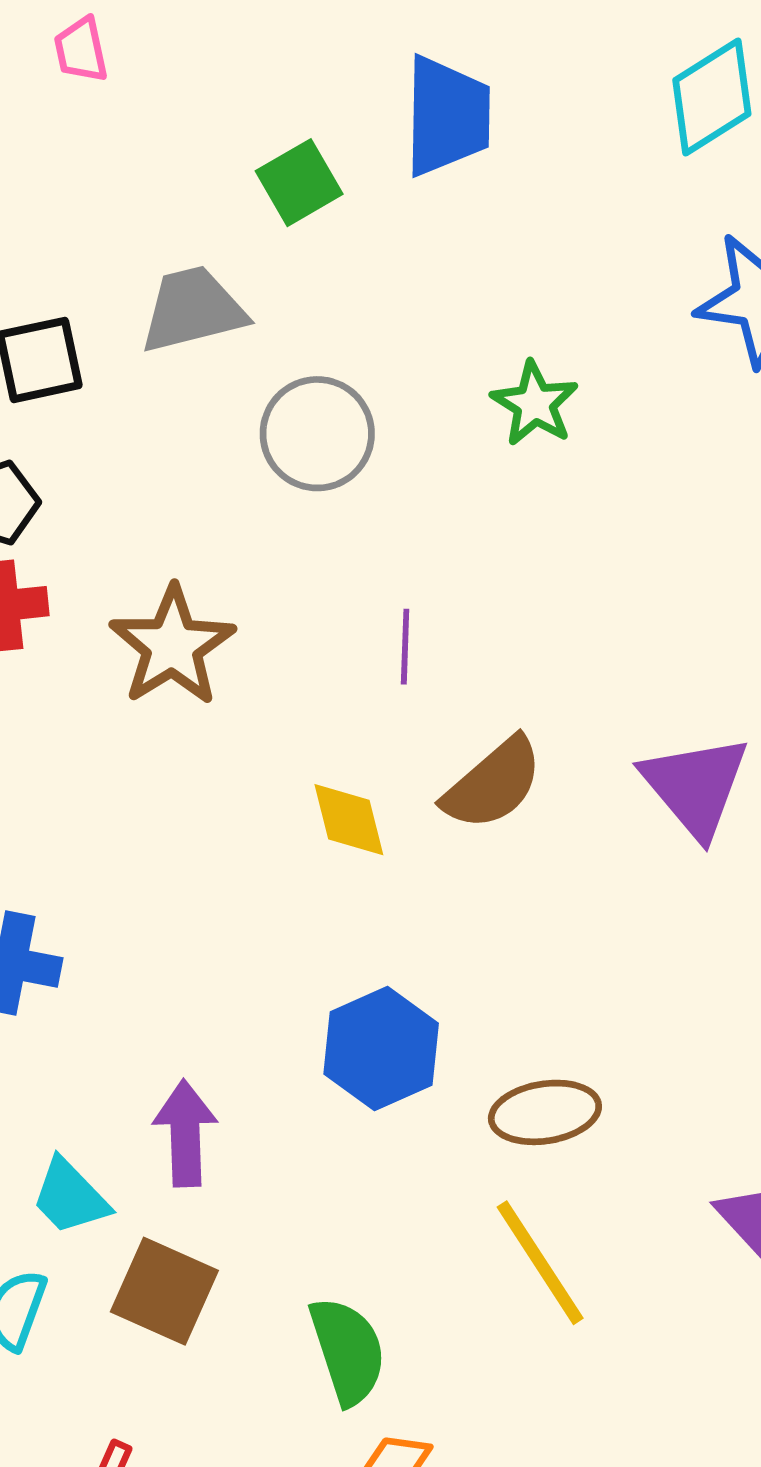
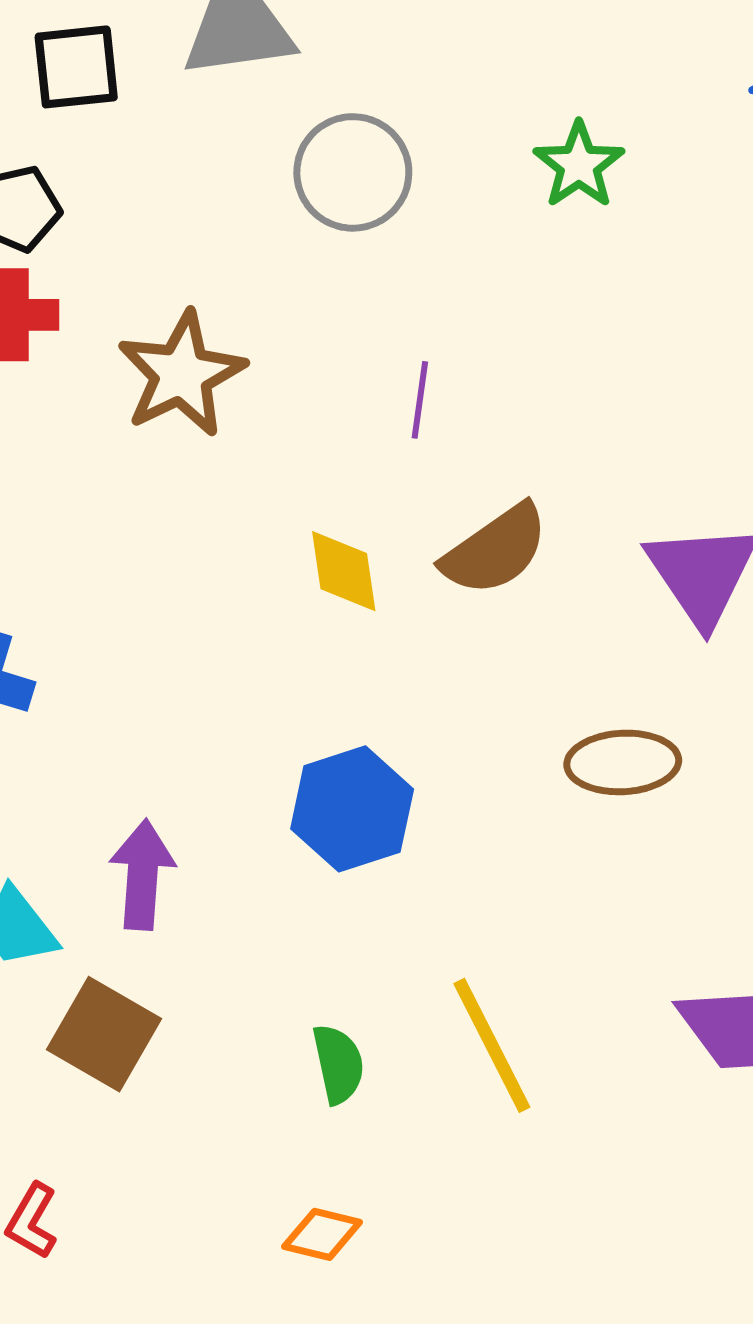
brown ellipse: (545, 1112) -> (623, 762), moved
green semicircle: (348, 1351) -> (338, 1064), moved, size x0.7

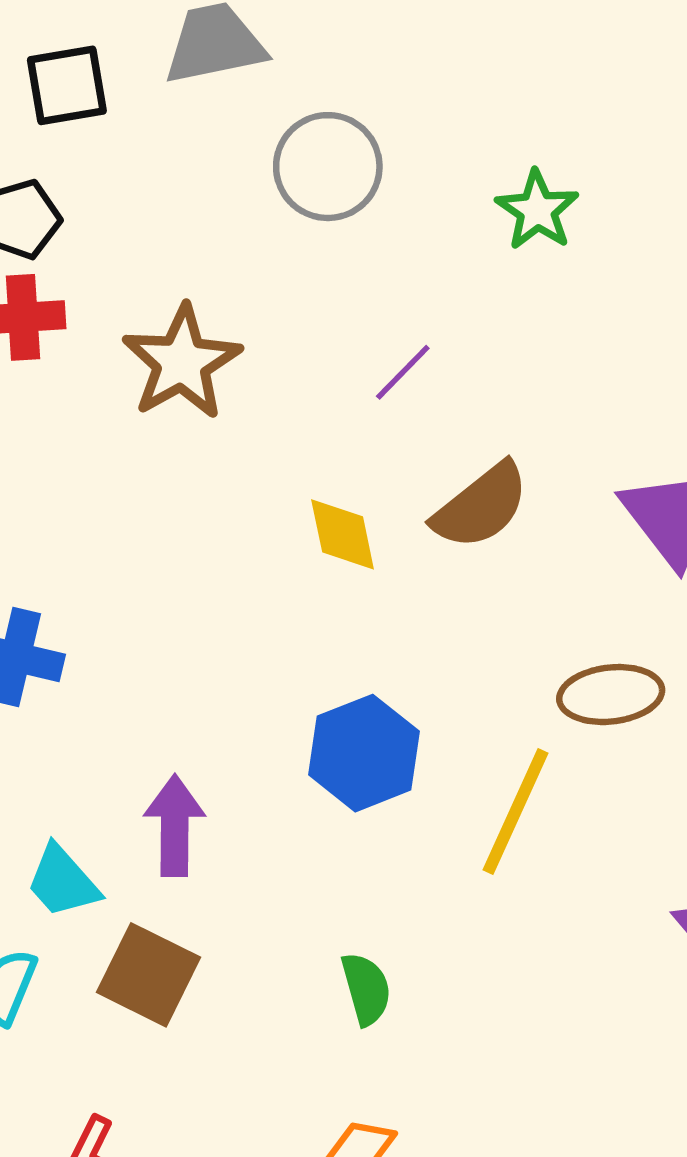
green star: (579, 165) -> (537, 210), moved
purple line: (420, 400) -> (403, 372), turned 40
yellow line: (492, 1045) -> (515, 812), moved, turned 55

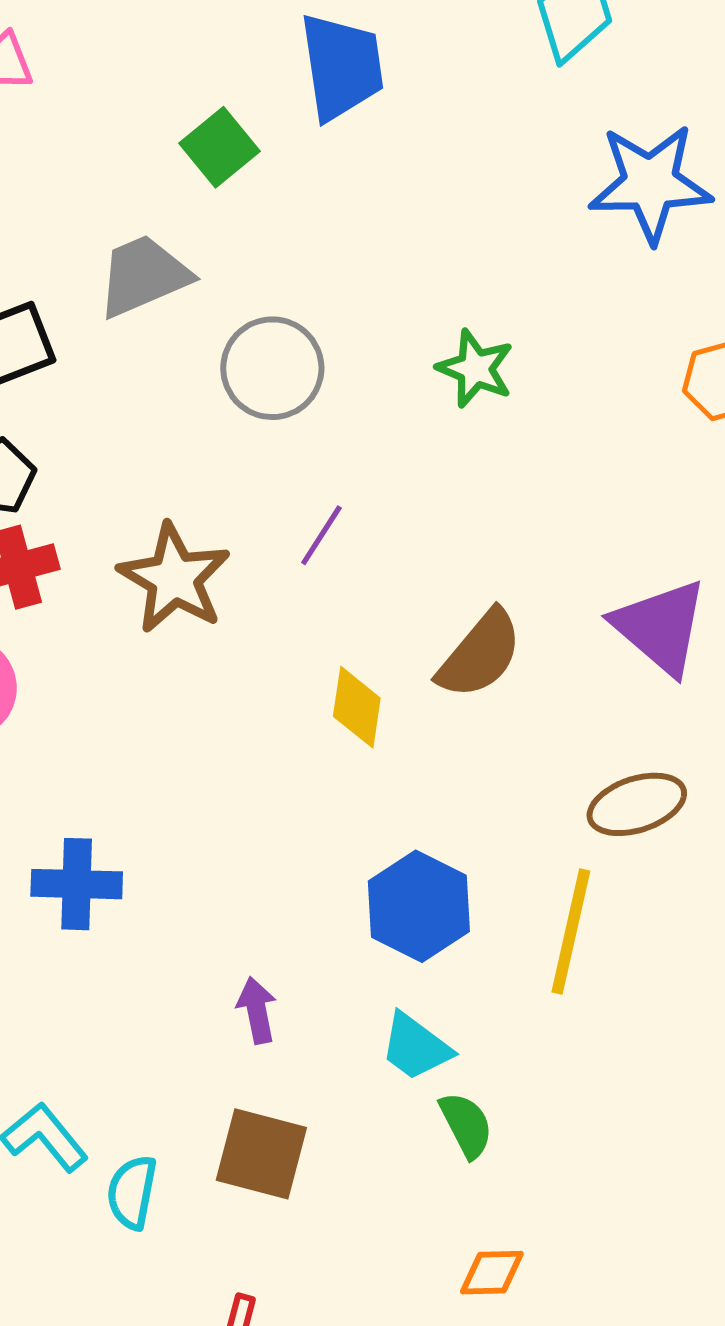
purple line: (403, 372) -> (321, 535), moved
yellow diamond: (343, 534) -> (357, 707), turned 32
purple arrow: (175, 826) -> (257, 1010), size x0.7
cyan trapezoid: (63, 881) -> (416, 1047), moved

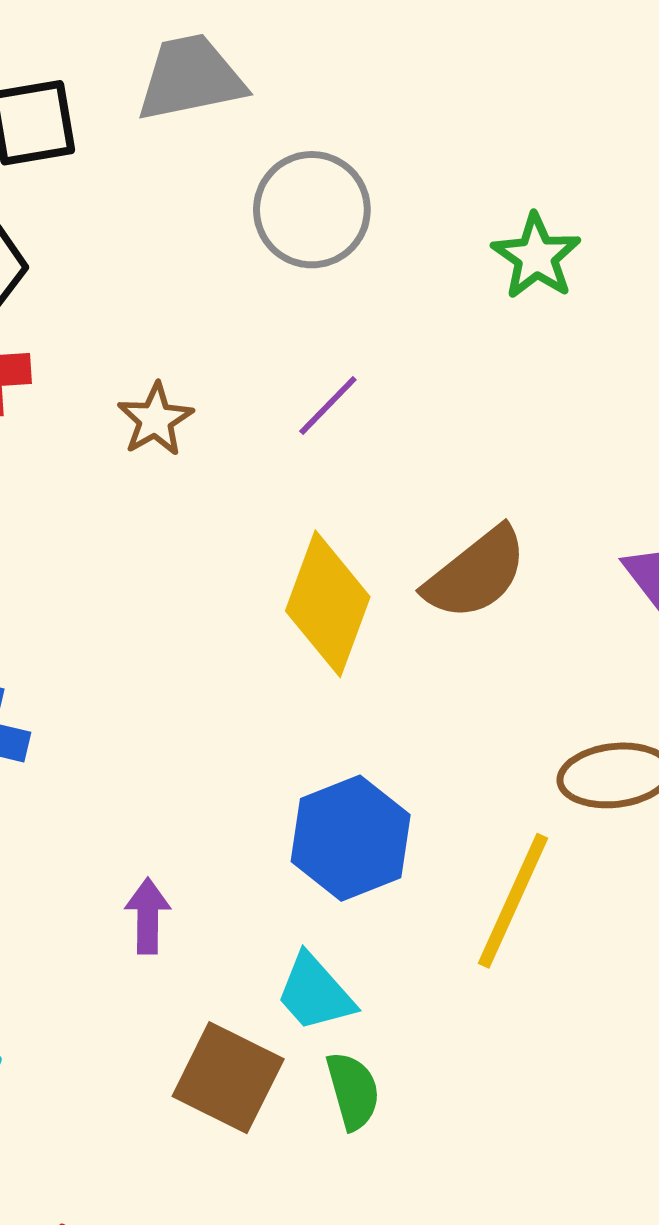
brown star: (174, 578) -> (155, 419), size x0.6
yellow diamond: (357, 707) -> (328, 604), size x1.5
brown square: (261, 1154) -> (228, 1078), moved

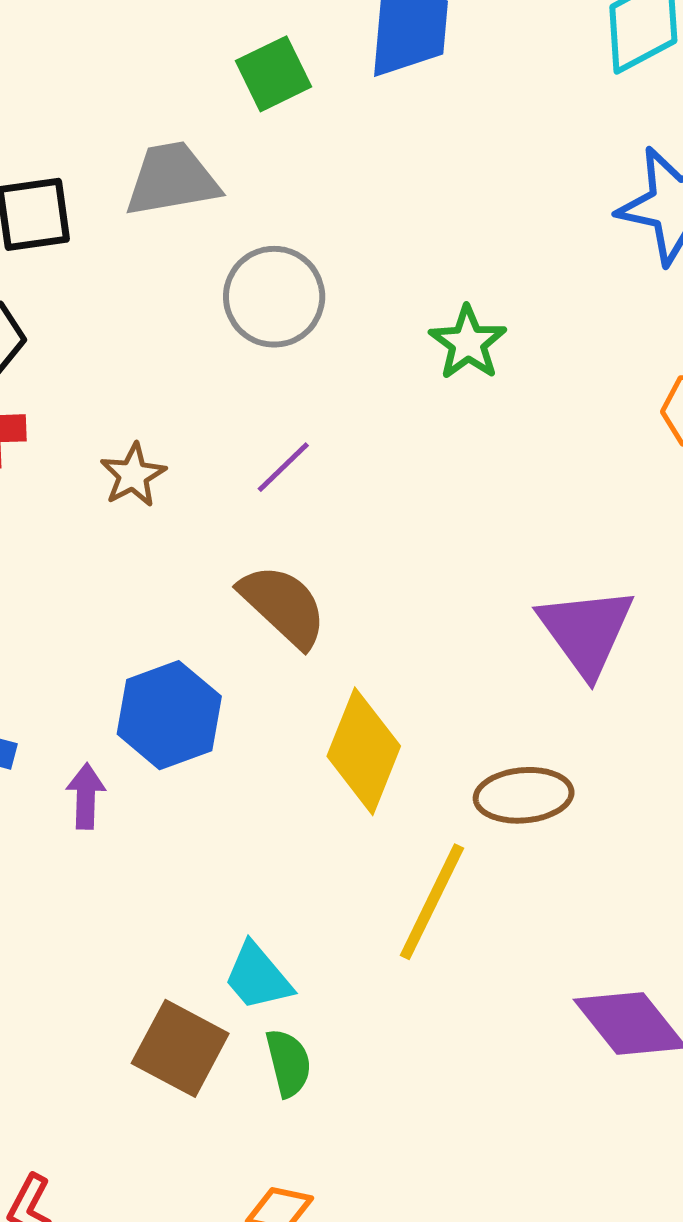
brown semicircle: (476, 573) -> (283, 606), moved, turned -100
yellow diamond: (328, 604) -> (364, 751), moved
blue hexagon: (351, 838) -> (169, 715), moved
purple arrow: (148, 916) -> (86, 796), moved

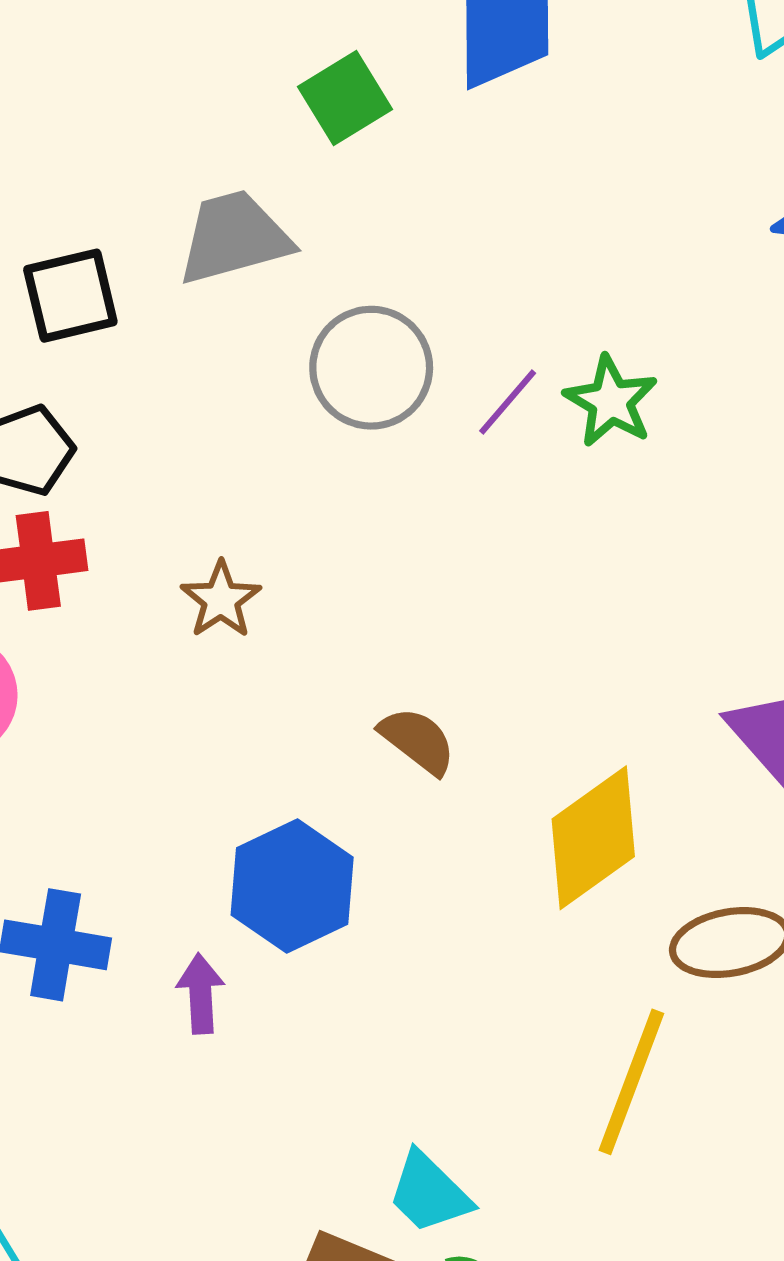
purple line: (283, 467) -> (508, 402), moved
brown semicircle: (283, 606) -> (418, 741), size x0.7
yellow diamond: (364, 751) -> (593, 838), moved, turned 38

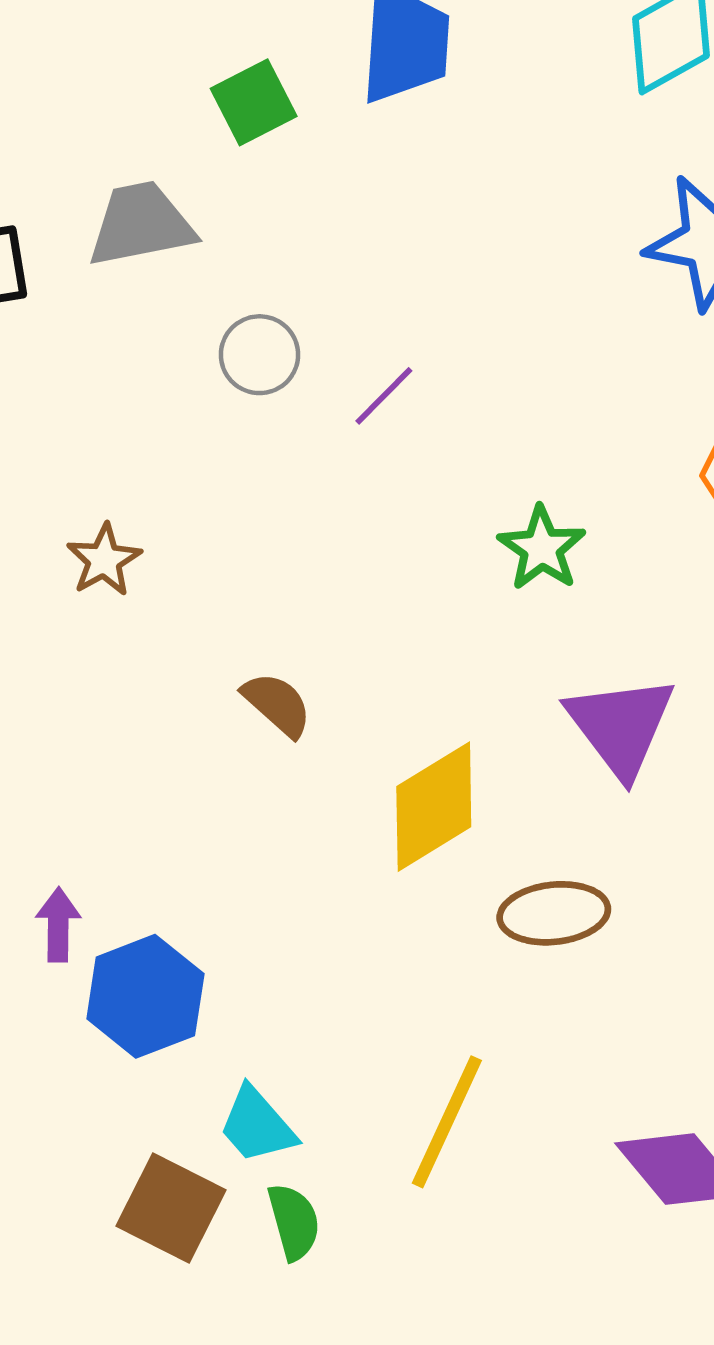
gray circle: (371, 368) -> (259, 355), size x0.7
green star: (611, 401) -> (542, 548), moved
blue hexagon: (292, 886) -> (145, 996), moved
yellow line: (631, 1082) -> (447, 1122), moved

